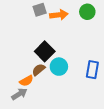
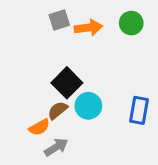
gray arrow: (19, 94) -> (56, 147), moved

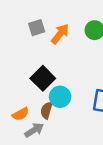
orange arrow: (88, 28) -> (60, 34), turned -45
brown semicircle: (58, 110) -> (46, 110), moved, turned -35

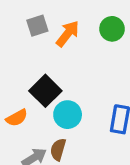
brown semicircle: (46, 110) -> (58, 150), moved
orange semicircle: (21, 114) -> (17, 118), moved

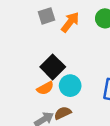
orange semicircle: (17, 118) -> (45, 88), moved
brown semicircle: (58, 150) -> (63, 113), turned 49

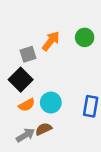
gray square: (47, 16) -> (28, 54), moved
black square: (53, 67) -> (21, 80), moved

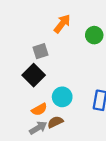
orange arrow: (51, 41) -> (62, 24), moved
orange semicircle: (27, 105) -> (39, 109), moved

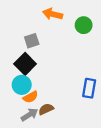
orange arrow: (62, 24) -> (53, 14), turned -114
cyan circle: (62, 97) -> (22, 85), moved

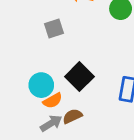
black square: (25, 64) -> (79, 77), moved

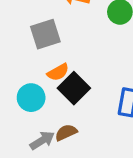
gray square: (54, 28) -> (45, 34), size x1.4
orange semicircle: (53, 101) -> (58, 72), moved

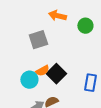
orange semicircle: (58, 72) -> (42, 71), moved

